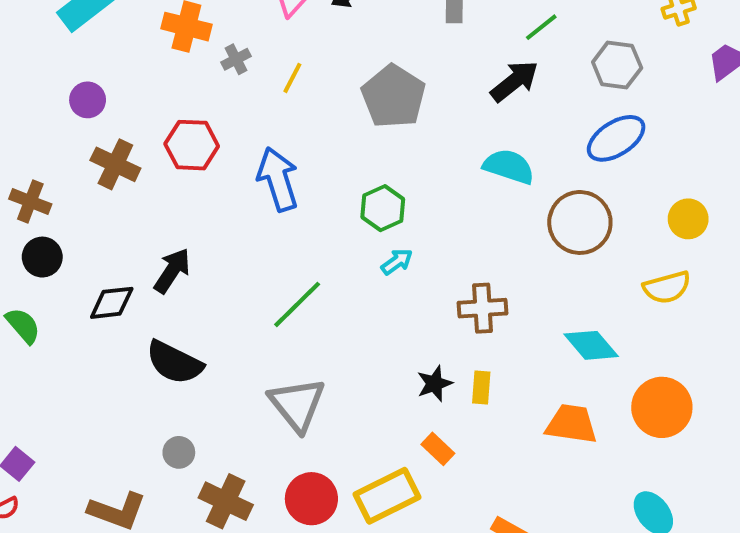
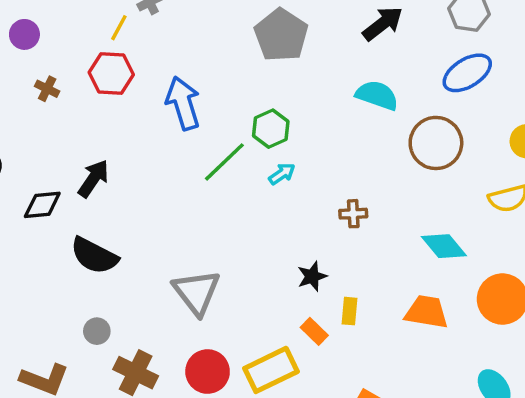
yellow line: (292, 78) -> (119, 28), moved
brown cross: (115, 164) -> (47, 89), size x0.6
green line: (297, 304) -> (224, 162), moved
brown cross: (483, 308) -> (353, 214), size x0.7
yellow rectangle: (481, 388) -> (350, 311), moved

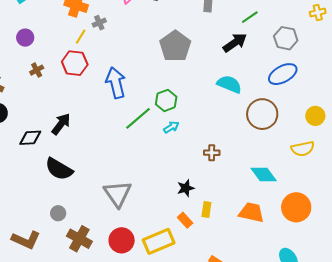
brown cross: (47, 89) -> (37, 70), turned 32

